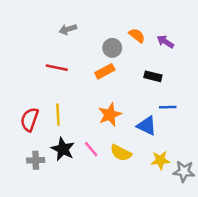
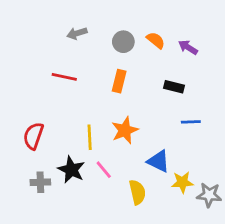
gray circle: (112, 48) -> (123, 42), moved
orange rectangle: (105, 71) -> (119, 81), turned -48
yellow line: (58, 115) -> (90, 137), moved
blue triangle: (147, 126) -> (158, 161), moved
yellow semicircle: (121, 153) -> (137, 192), moved, turned -130

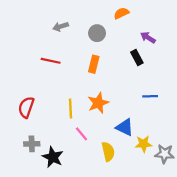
orange semicircle: (156, 40) -> (121, 13), moved, turned -64
black rectangle: (174, 87) -> (137, 58), moved, turned 48
black star: (71, 170) -> (53, 157), moved

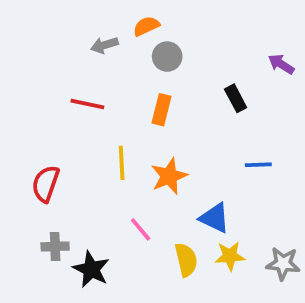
orange semicircle: (121, 13) -> (146, 26), moved
purple arrow: (148, 38) -> (281, 64), moved
yellow line: (70, 108) -> (122, 163), moved
yellow star: (144, 144) -> (230, 256), moved

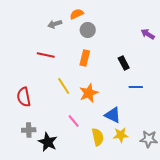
black rectangle: (236, 98) -> (124, 63), moved
yellow line: (122, 163) -> (64, 86), turned -30
red semicircle: (46, 184) -> (24, 97), turned -30

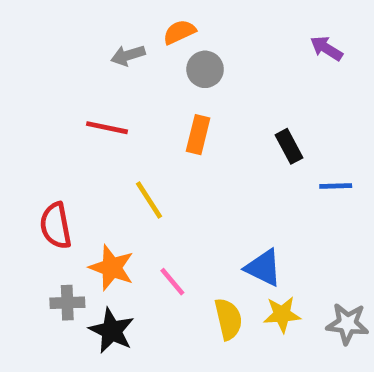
purple arrow: (148, 34) -> (326, 48), moved
blue line: (136, 87) -> (336, 186), moved
orange star: (89, 93) -> (112, 268), moved, turned -30

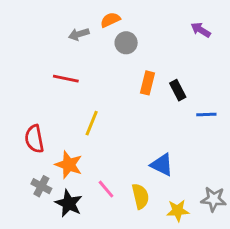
orange rectangle: (198, 135) -> (148, 83), moved
yellow line: (149, 200) -> (92, 123), turned 55
pink line: (172, 282) -> (106, 189), moved
gray cross: (67, 303) -> (41, 186), turned 30
yellow star: (282, 314) -> (178, 211), moved

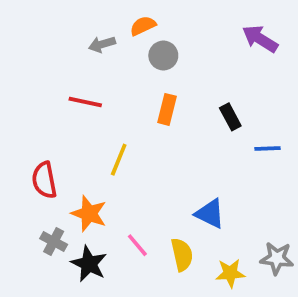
purple arrow: (201, 30) -> (260, 39), size x1.4
orange rectangle: (148, 83) -> (167, 109), moved

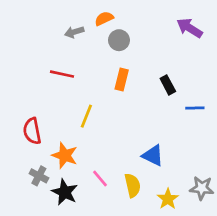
yellow star: (230, 273) -> (168, 199), turned -30

